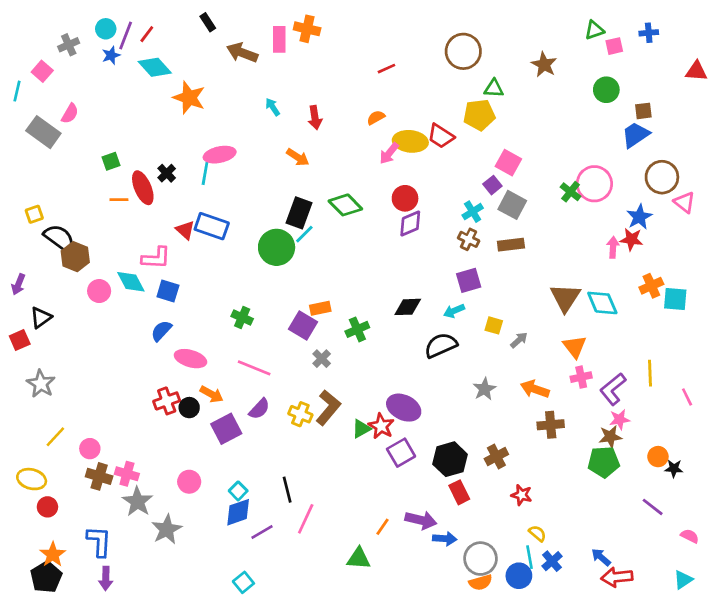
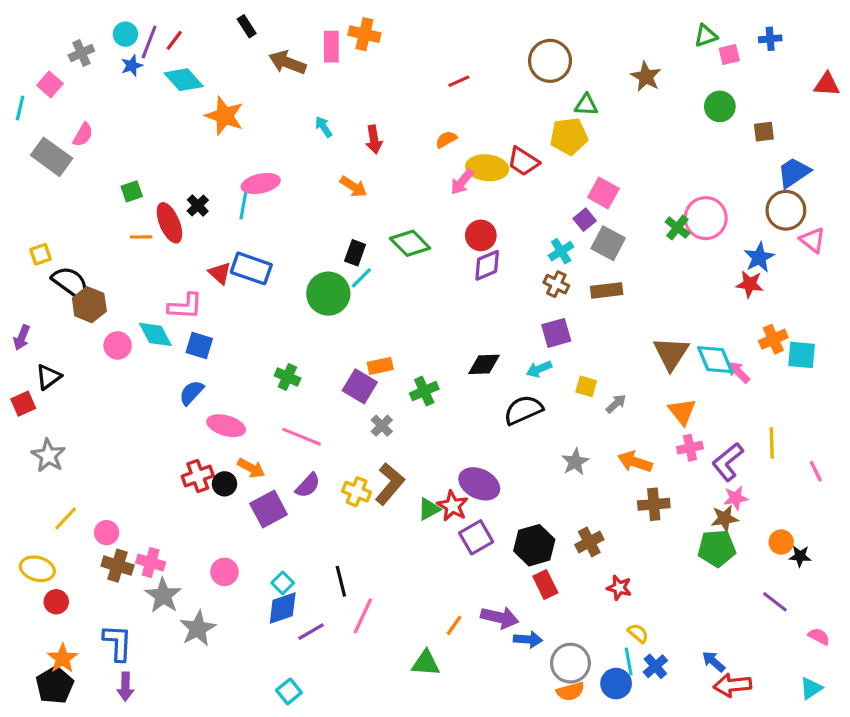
blue trapezoid: (635, 135) -> (794, 172), moved
black rectangle: (299, 213) -> (355, 253), size x0.7
pink arrow: (613, 247) -> (739, 372), moved, turned -48

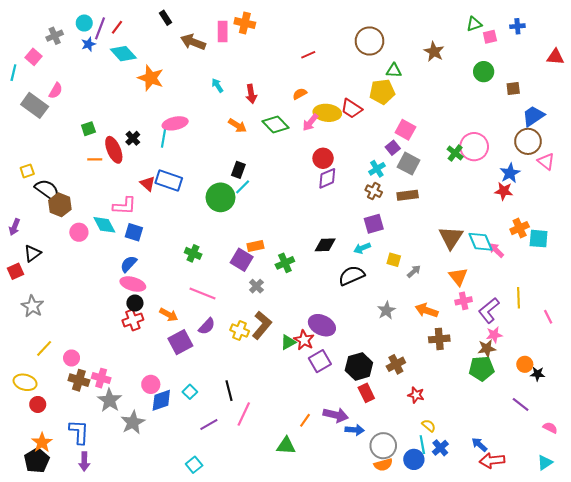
green diamond: (410, 243) -> (275, 124), moved
pink ellipse: (226, 426) -> (133, 284), moved
black circle: (225, 484) -> (135, 303), moved
blue diamond: (283, 608) -> (161, 400), moved

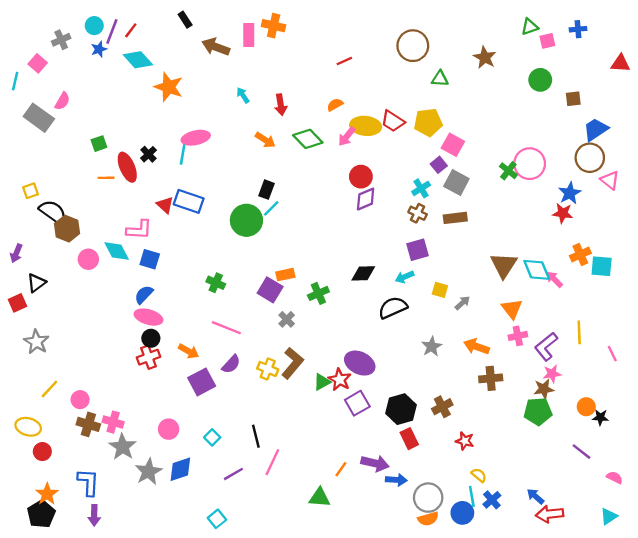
yellow pentagon: (382, 92) -> (428, 122), moved
blue diamond: (161, 400) -> (180, 469), moved

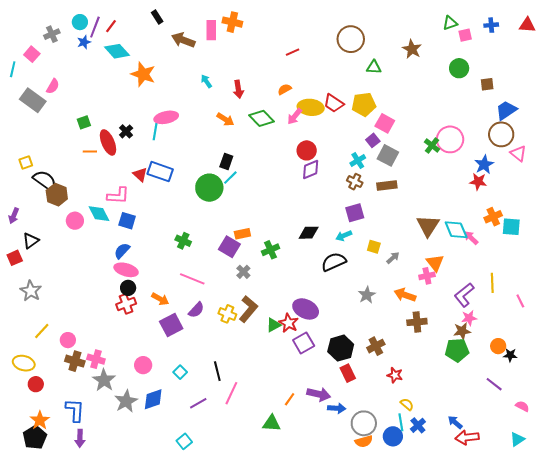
red triangle: (620, 63) -> (527, 25), moved
pink cross: (518, 336) -> (427, 276), moved

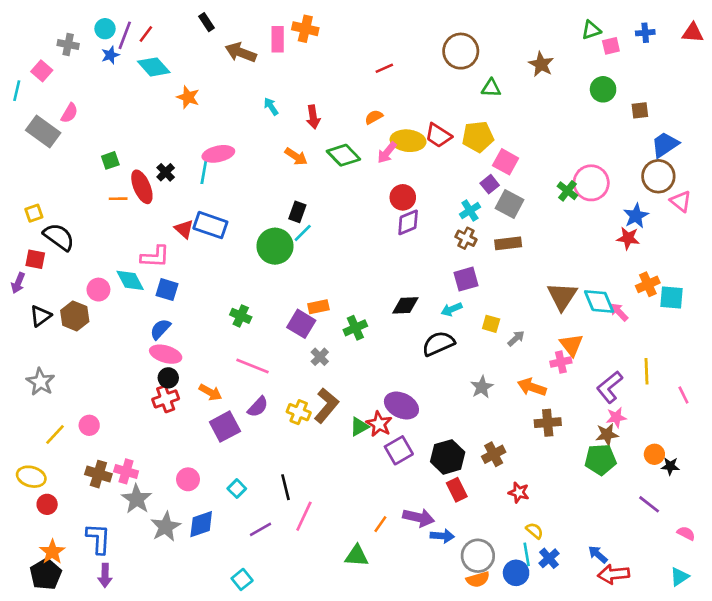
gray cross: (52, 34) -> (68, 45), turned 35
orange star: (143, 74) -> (188, 97), size x0.7
brown hexagon: (57, 195) -> (75, 316), moved
red square: (15, 258) -> (35, 259), moved, turned 35
pink circle: (68, 340) -> (89, 425), moved

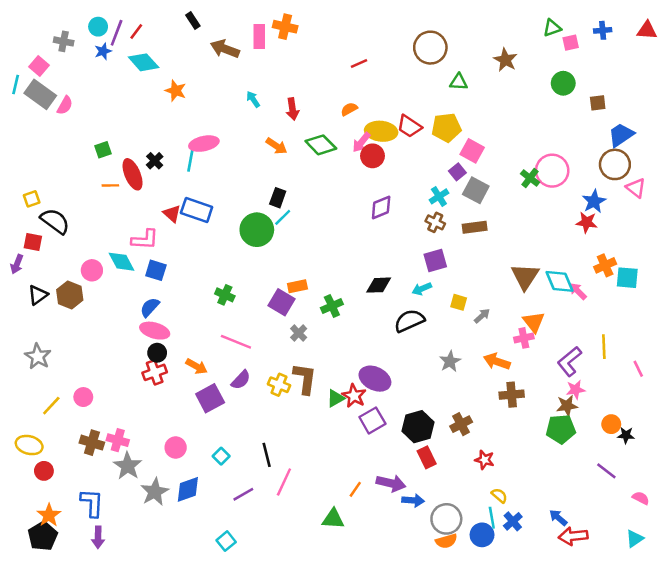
gray rectangle: (43, 131) -> (40, 94), moved
red circle: (403, 197) -> (372, 156), moved
brown L-shape: (326, 406) -> (305, 379), turned -32

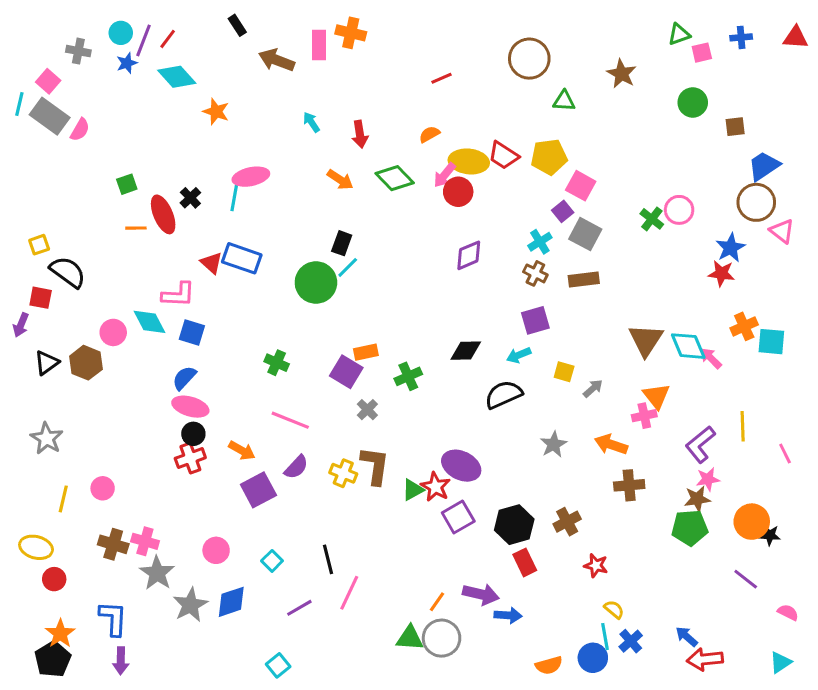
pink circle: (552, 171) -> (679, 210), size x0.7
yellow line: (51, 406) -> (63, 499), turned -30
orange circle: (611, 424) -> (752, 522), size x1.5
gray circle: (446, 519) -> (442, 638), moved

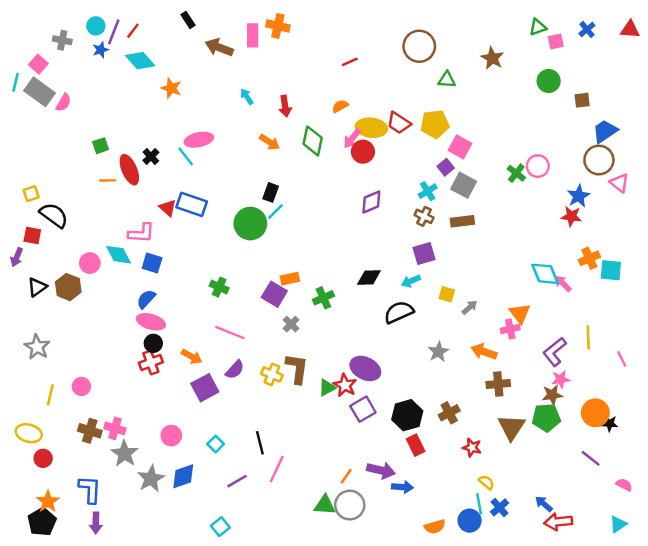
blue cross: (741, 37) -> (587, 29), turned -35
green diamond: (395, 178) -> (313, 141), turned 56
cyan line: (234, 198) -> (186, 156), turned -48
brown triangle: (646, 340) -> (511, 427), moved

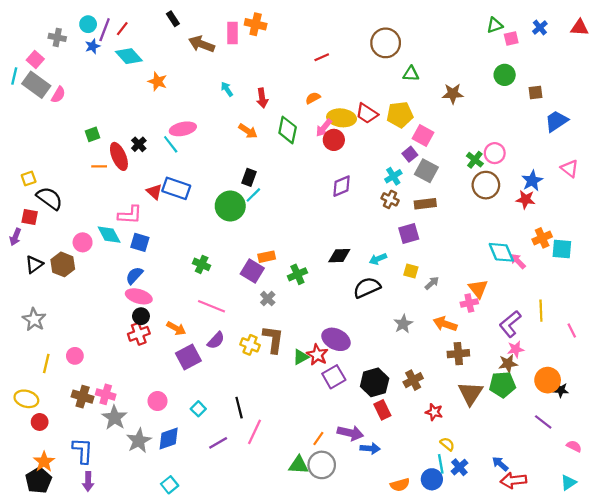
brown star: (492, 58) -> (453, 94), moved, turned -30
brown circle: (599, 160) -> (486, 185), moved
purple square: (424, 253) -> (409, 234), moved
cyan square: (220, 527) -> (170, 485), moved

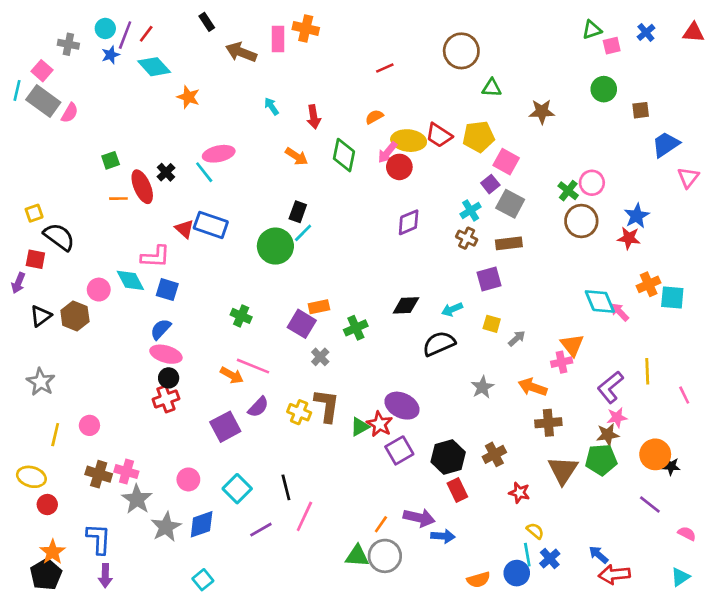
pink triangle: (570, 169) -> (688, 177), moved, turned 30
orange arrow: (176, 328) -> (232, 375), moved
cyan square: (198, 409) -> (237, 489), size x1.5

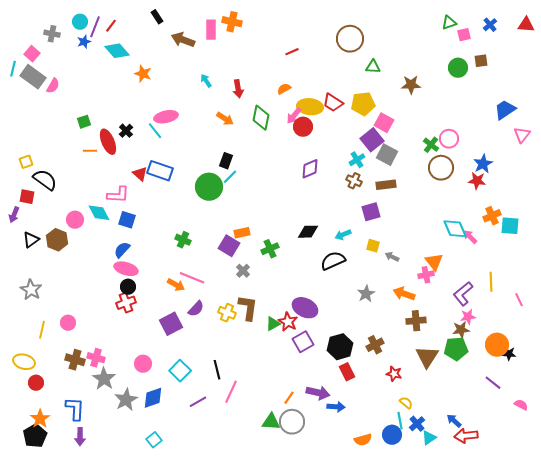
brown square: (641, 110) -> (481, 61), moved
purple square: (490, 184) -> (372, 140), size x1.6
gray arrow: (517, 338) -> (392, 257), turned -112
cyan triangle: (680, 577) -> (429, 438), moved

